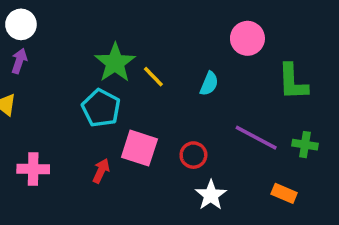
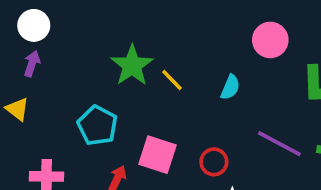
cyan pentagon: (101, 108) -> (97, 125), moved

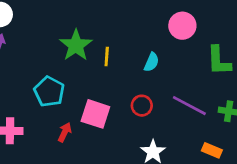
yellow line: (172, 80) -> (107, 57), turned 48
red circle: (214, 162) -> (142, 106), moved

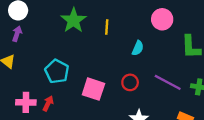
green star: (76, 45) -> (74, 20), moved
yellow line: (107, 57) -> (107, 27), moved
red arrow: (65, 132) -> (48, 103), moved

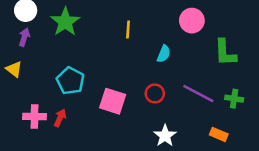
green star: (74, 20) -> (65, 22), moved

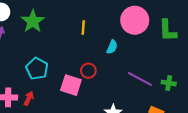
pink circle: (192, 21) -> (135, 20), size x1.4
green L-shape: (225, 53) -> (168, 31), moved
red circle: (155, 94) -> (88, 71), moved

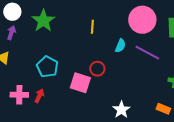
purple line: (140, 79) -> (147, 53), moved

